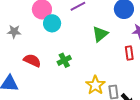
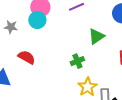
cyan circle: (52, 23) -> (37, 20), moved
green cross: (64, 60) -> (77, 61), moved

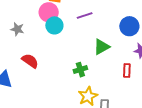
cyan circle: (37, 20) -> (54, 25), moved

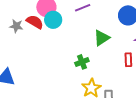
red semicircle: (30, 61) -> (35, 22), moved

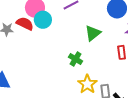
green cross: (82, 62) -> (76, 59), turned -32

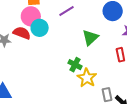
yellow star: (87, 84) -> (87, 78), moved

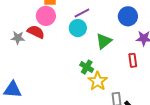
cyan circle: (40, 28) -> (78, 28), moved

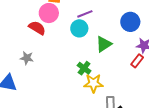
gray star: (18, 38) -> (27, 58), moved
red rectangle: (133, 60) -> (137, 61), moved, turned 40
yellow star: (98, 81) -> (93, 83), turned 30

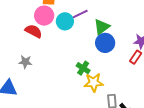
blue circle: (130, 22) -> (105, 43), moved
cyan circle: (79, 28) -> (65, 21), moved
green triangle: (104, 44) -> (102, 27), moved

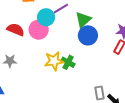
pink circle: (44, 16) -> (39, 30), moved
yellow star: (94, 82) -> (54, 61), moved

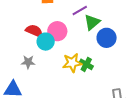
cyan circle: (46, 17) -> (46, 42), moved
green triangle: (83, 20) -> (92, 22), moved

